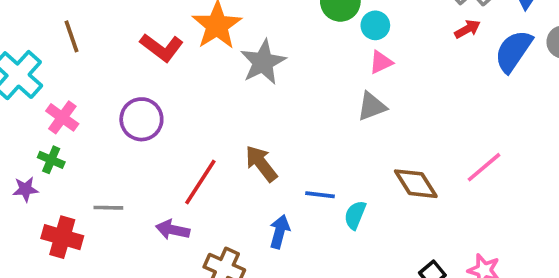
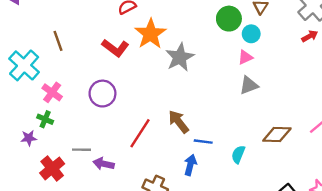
pink triangle: (381, 62) -> (245, 57), moved
brown diamond: (416, 184) -> (277, 135), turned -56
blue line: (320, 195) -> (203, 142), moved
purple arrow: (173, 230) -> (104, 164), moved
red cross: (62, 237) -> (52, 168), turned 35

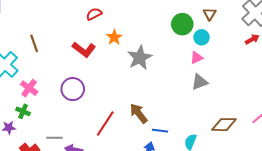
orange star: (150, 34) -> (114, 37), size x0.6

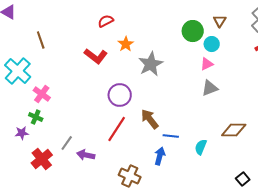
brown line: (34, 43) -> (41, 40), moved
purple circle: (73, 89) -> (120, 95), moved
gray line: (54, 138) -> (67, 143), turned -56

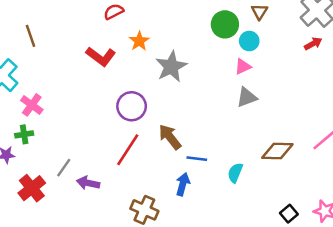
green cross: (36, 117) -> (24, 134), turned -32

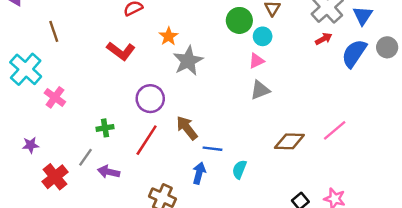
orange star: (139, 41) -> (169, 36), moved
green cross: (24, 134) -> (105, 128), moved
cyan semicircle: (235, 173) -> (239, 169), moved

